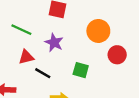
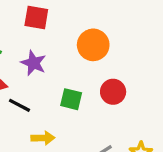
red circle: (117, 55) -> (113, 92), moved

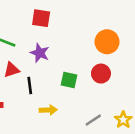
orange circle: (93, 45) -> (107, 42), moved
black line: (20, 105) -> (30, 86), turned 56

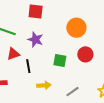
orange circle: (107, 42) -> (76, 28), moved
gray line: (93, 120) -> (73, 92), moved

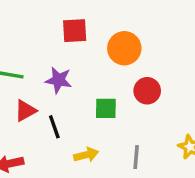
red square: (36, 11) -> (75, 31), moved
gray line: (73, 92) -> (136, 157), turned -40

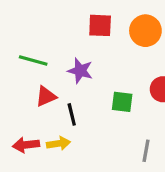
orange circle: (124, 48) -> (145, 31), moved
yellow arrow: (86, 155) -> (58, 144), moved

